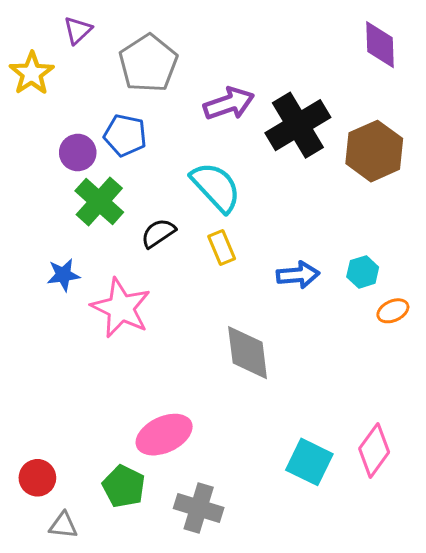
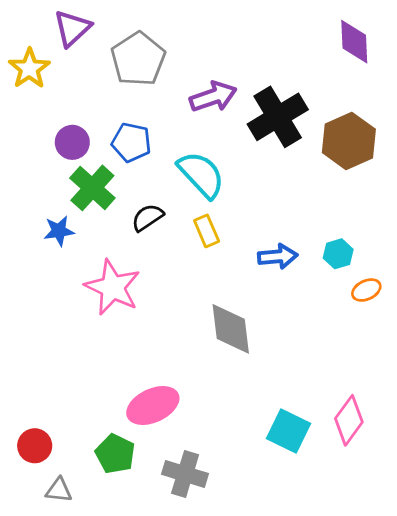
purple triangle: (78, 30) -> (72, 28), size x1.4
blue pentagon: (125, 135) -> (131, 142), moved
blue star: (63, 275) -> (59, 231), moved

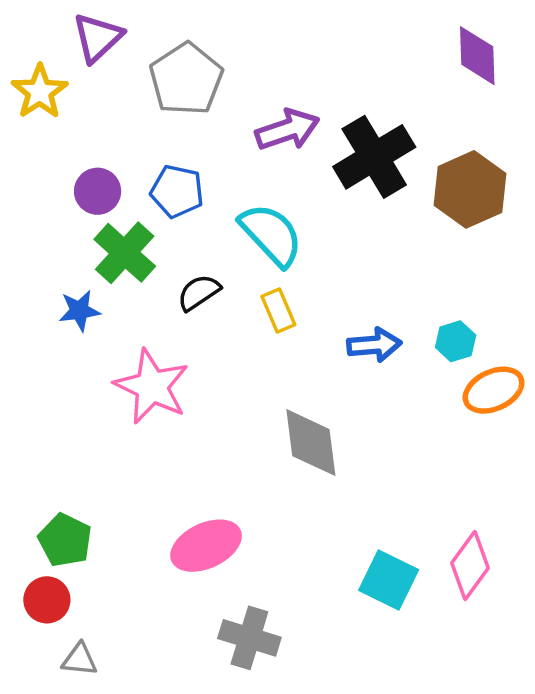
orange ellipse: (366, 290) -> (494, 390), size x1.5
green pentagon: (115, 454) -> (65, 540), moved

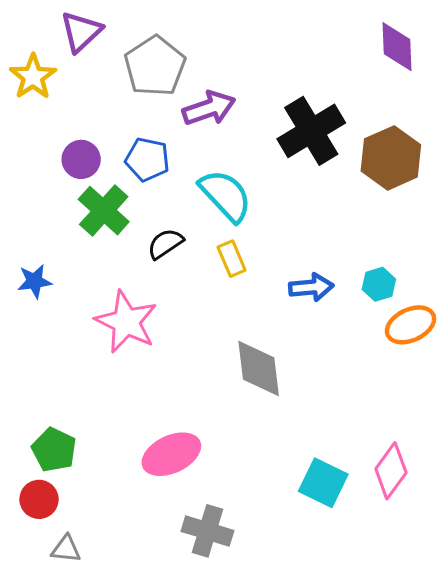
purple arrow: (287, 130) -> (209, 108), moved
blue star: (79, 311) -> (34, 281), moved

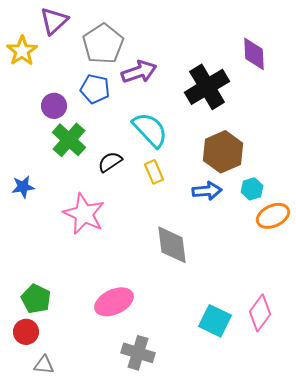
purple diamond: (397, 47) -> (254, 54), moved
brown hexagon: (391, 158) -> (223, 152), moved
blue pentagon: (147, 159) -> (95, 89), moved

